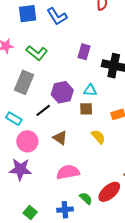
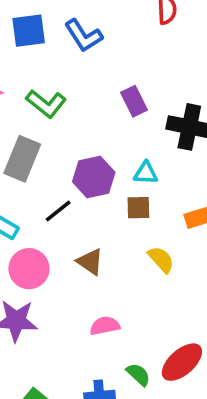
purple rectangle: (84, 52) -> (134, 101), turned -42
pink semicircle: (68, 172) -> (105, 326), size x0.7

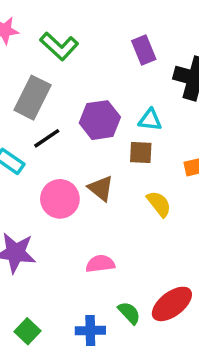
black line: (58, 211) -> (47, 138), moved
brown triangle: (90, 262) -> (101, 188), moved
pink circle: (29, 269) -> (60, 199), moved

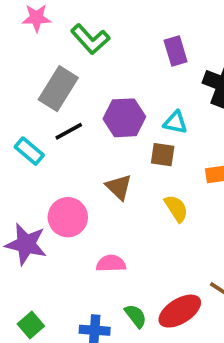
pink circle: (60, 199) -> (68, 217), moved

